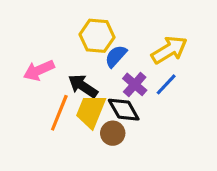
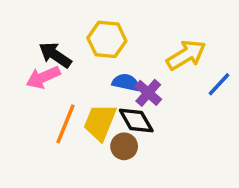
blue semicircle: (116, 56) -> (126, 83), moved, turned 60
blue line: (166, 84) -> (219, 84), moved
black arrow: (83, 86) -> (55, 55), moved

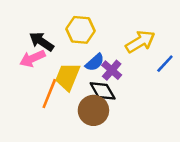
blue semicircle: (126, 83) -> (95, 62), turned 126
yellow trapezoid: (100, 122) -> (68, 77), moved
brown circle: (124, 146) -> (93, 110), size x1.5

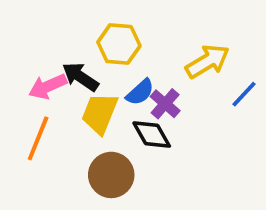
black arrow: (42, 42) -> (80, 77), moved
orange line: (49, 94) -> (38, 138), moved
brown circle: (93, 110) -> (111, 175), moved

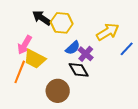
black arrow: (80, 77) -> (42, 18), moved
pink arrow: (48, 86) -> (25, 45), turned -36
yellow trapezoid: (100, 113) -> (35, 59), moved, turned -85

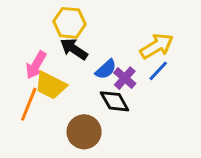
black arrow: (42, 18) -> (74, 49), moved
yellow hexagon: (62, 23) -> (70, 23), moved
blue line: (127, 49) -> (158, 71), moved

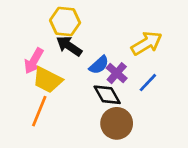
blue line: (158, 71) -> (148, 83), moved
orange line: (29, 104) -> (39, 111), moved
brown circle: (84, 132) -> (117, 123), moved

